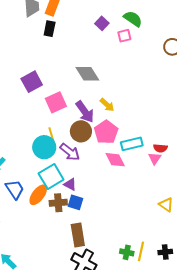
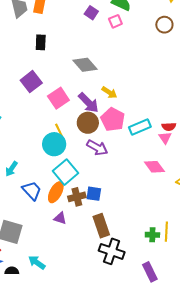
black rectangle: (50, 29) -> (41, 42), moved
purple arrow: (70, 152) -> (97, 148), moved
pink diamond: (115, 160) -> (154, 167), moved
purple triangle: (70, 184) -> (60, 218), moved

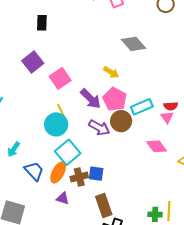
gray diamond: (85, 65) -> (133, 44), moved
purple arrow: (89, 103) -> (91, 99), moved
brown circle: (88, 123) -> (121, 121), moved

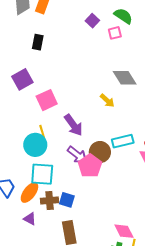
yellow arrow: (111, 72) -> (107, 101), moved
pink pentagon: (115, 99) -> (90, 166), moved
pink diamond: (157, 146) -> (124, 231), moved
cyan square: (68, 152) -> (42, 174), turned 35

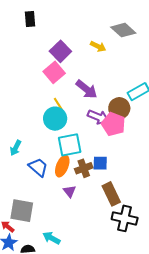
purple square: (22, 79) -> (60, 51), moved
yellow arrow: (107, 101) -> (98, 46), moved
purple triangle: (30, 219) -> (70, 191), turned 40

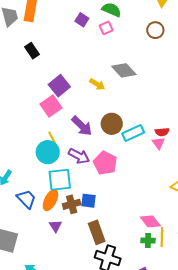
black rectangle: (30, 19) -> (32, 51), turned -35
brown circle: (119, 108) -> (112, 124), moved
purple arrow: (98, 117) -> (79, 156), moved

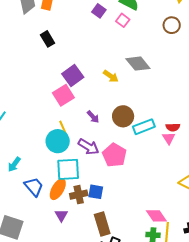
pink square: (106, 28) -> (123, 20), turned -32
purple arrow: (82, 126) -> (93, 117), size x0.6

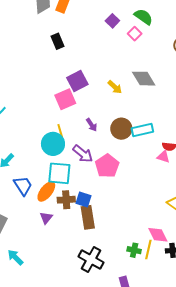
cyan rectangle: (144, 127) -> (142, 130), moved
pink triangle: (169, 138) -> (163, 157), turned -48
pink diamond: (156, 216) -> (158, 235), moved
brown rectangle: (102, 224) -> (88, 217), moved

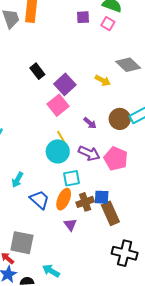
purple square: (112, 21) -> (83, 17), turned -32
black rectangle: (57, 41) -> (37, 71), moved
cyan square: (59, 173) -> (72, 178), size x0.7

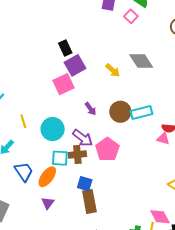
black rectangle: (37, 71) -> (65, 48), moved
yellow line: (61, 137) -> (23, 121), moved
brown cross: (85, 202) -> (77, 154), moved

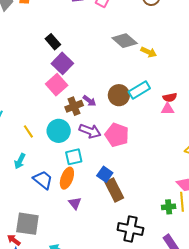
black rectangle: (65, 48) -> (53, 42), moved
yellow arrow: (113, 70) -> (149, 52), moved
brown cross: (77, 154) -> (74, 106), moved
blue square: (85, 184) -> (105, 174), turned 35

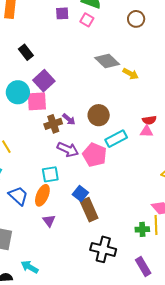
black rectangle: (53, 42) -> (26, 52), moved
pink square: (57, 85) -> (37, 101), turned 35
cyan rectangle: (139, 90) -> (116, 139), moved
cyan circle: (59, 131) -> (18, 92), moved

